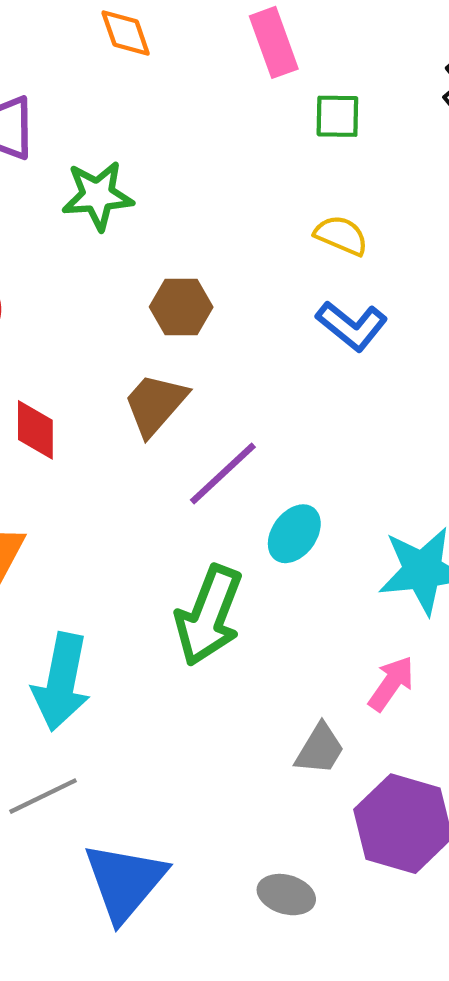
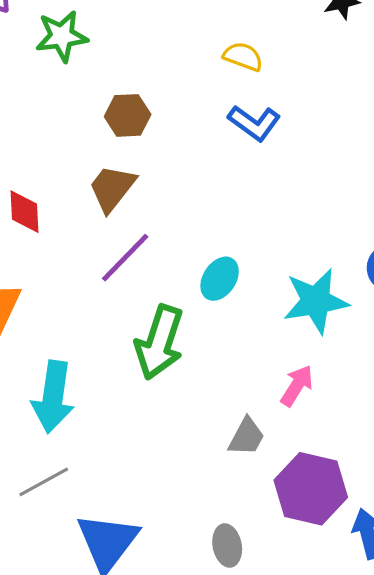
purple line: (223, 473) -> (125, 258), moved
gray ellipse: (286, 895) -> (227, 546), turned 66

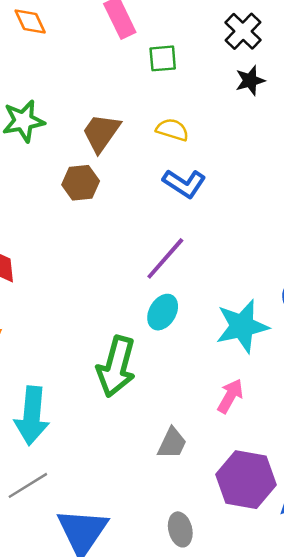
brown trapezoid: (112, 188) -> (101, 133), moved
purple line: (125, 258) -> (165, 258), moved
gray trapezoid: (246, 437) -> (172, 443), moved

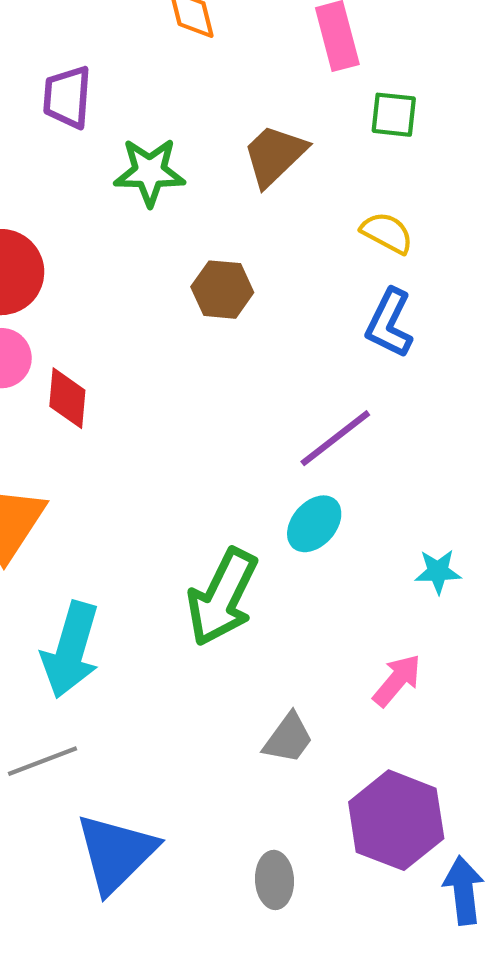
brown trapezoid: (101, 133) -> (275, 155), moved
blue L-shape: (184, 183) -> (389, 323), turned 72
cyan star: (242, 326) -> (438, 572), size x0.5

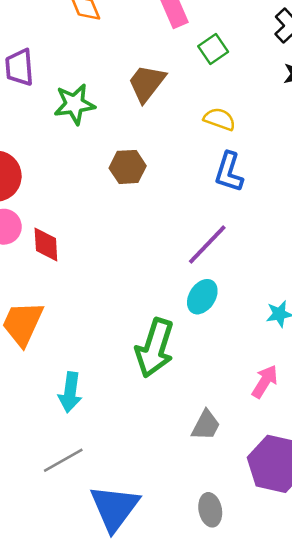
green square: (394, 115) -> (213, 49), turned -32
cyan arrow: (71, 650) -> (70, 392), size x0.7

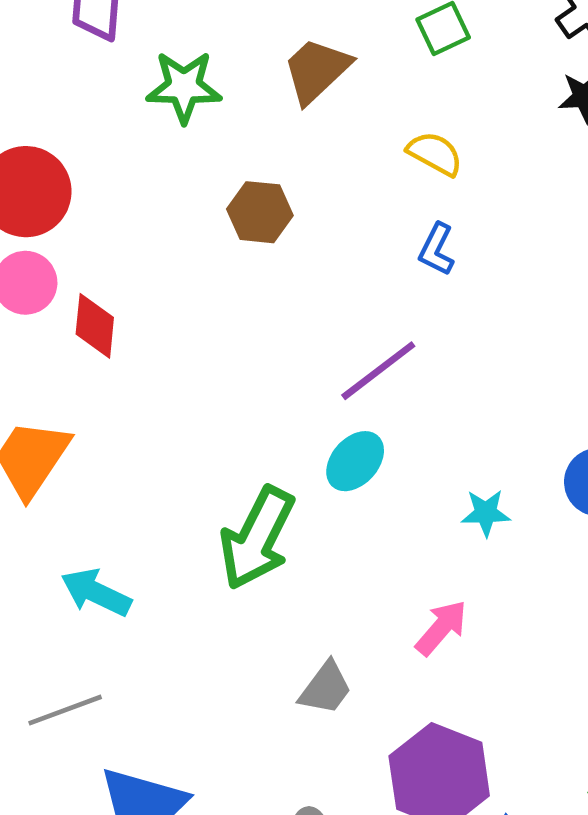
blue L-shape: (229, 172) -> (437, 249), size x0.7
cyan arrow: (70, 392) -> (96, 592), turned 99

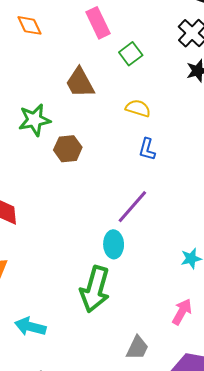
brown trapezoid: (317, 70) -> (80, 83), turned -64
green star: (184, 87) -> (34, 120), moved
cyan ellipse: (355, 461) -> (114, 244), moved, turned -32

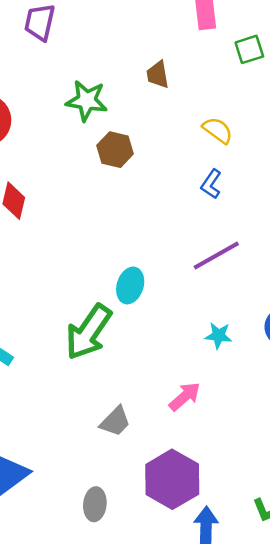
green square: (131, 54) -> (249, 49), moved
brown trapezoid: (80, 83) -> (158, 75), size x0.7
purple line: (132, 207) -> (216, 255), moved

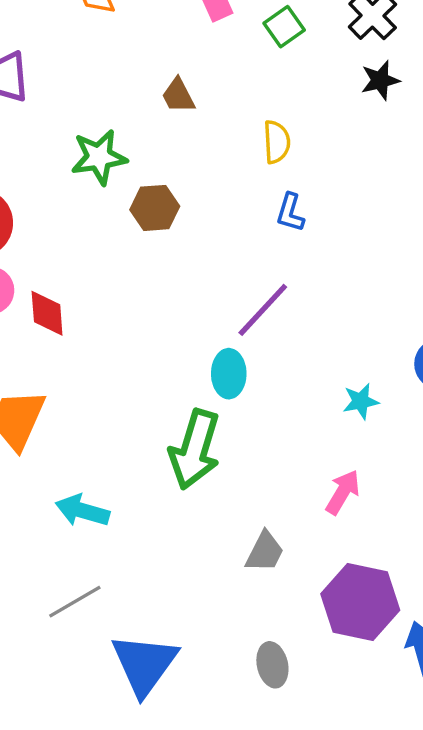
yellow semicircle: (218, 130) -> (277, 142), turned 68
purple line: (216, 255) -> (263, 310), moved

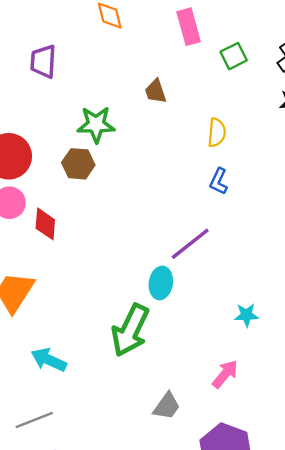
brown hexagon: (155, 208) -> (78, 164), moved

